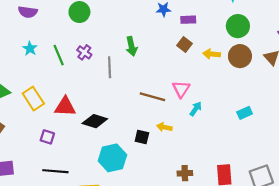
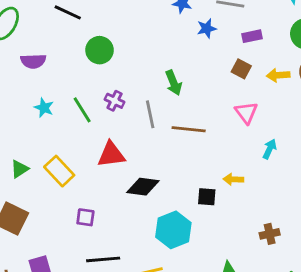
purple rectangle: (188, 20) -> (252, 36), moved
pink triangle: (181, 89) -> (246, 113), moved
brown line: (152, 97) -> (189, 129), moved
red triangle: (65, 107) -> (111, 155), moved

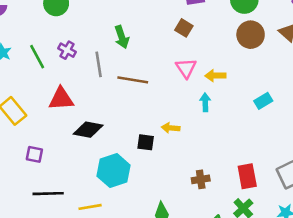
yellow arrow: (278, 75) -> (215, 76), moved
cyan arrow: (270, 149) -> (205, 102), turned -30

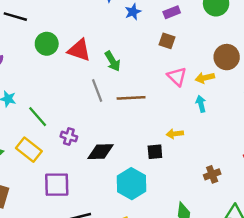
brown circle: (251, 35) -> (227, 57), moved
purple cross: (67, 50) -> (69, 137), moved
green line: (37, 57) -> (38, 117), moved
red triangle: (61, 99) -> (79, 50), moved, turned 35
purple square: (34, 154) -> (57, 185), size x1.6

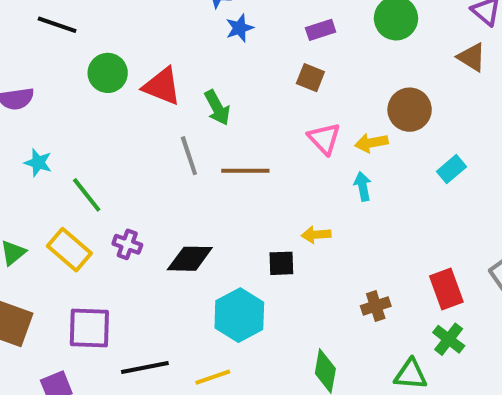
blue star: (133, 12) -> (239, 28), moved
purple cross: (69, 137) -> (127, 244), moved
purple square: (57, 185) -> (89, 328), moved

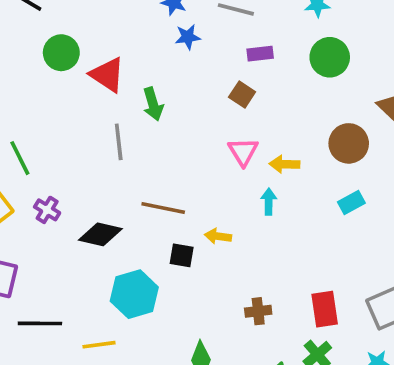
brown circle: (410, 110) -> (349, 143), moved
brown line: (245, 171) -> (163, 208), moved

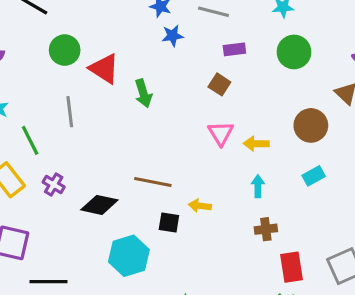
gray line: (119, 142) -> (70, 112), moved
cyan arrow: (269, 202) -> (258, 186), moved
brown cross: (258, 311) -> (266, 229), moved

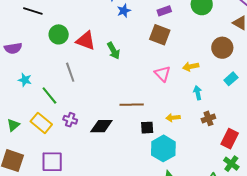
brown square: (219, 84) -> (160, 35), size x1.5
pink triangle: (221, 133) -> (162, 74), moved
yellow arrow: (200, 206) -> (173, 118), moved
cyan hexagon: (129, 256) -> (163, 148), moved
red rectangle: (292, 267) -> (230, 139), turned 48

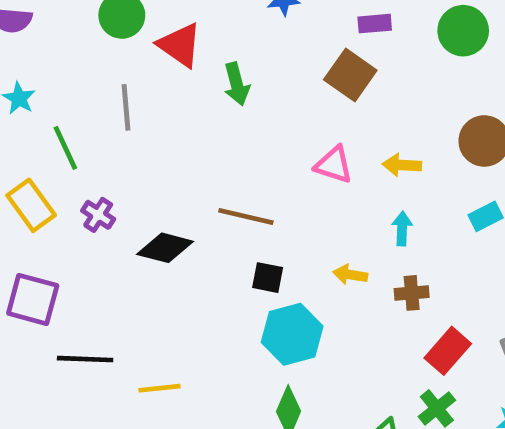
pink triangle: (162, 74) -> (334, 165), turned -42
yellow arrow: (173, 118) -> (350, 275), moved

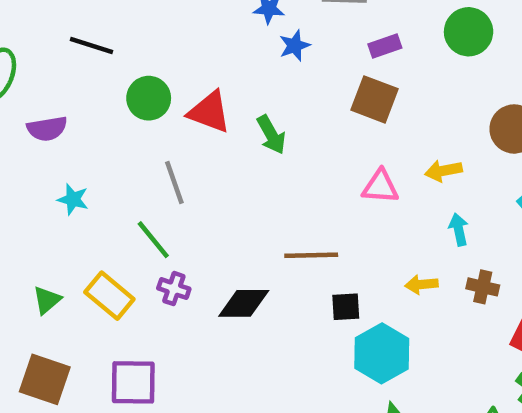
green line: (65, 148) -> (153, 240), moved
brown cross: (412, 293) -> (483, 287), turned 32

